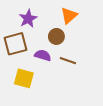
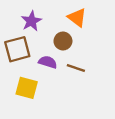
orange triangle: (69, 16) -> (77, 18), turned -42

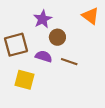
orange triangle: (77, 18) -> (90, 16), moved
purple star: (31, 21) -> (43, 19), moved

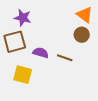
purple star: (43, 19) -> (23, 18), moved, turned -30
brown circle: (57, 37) -> (82, 35), moved

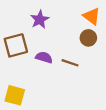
purple star: (23, 18) -> (40, 19), moved, turned 30
yellow square: (23, 75) -> (15, 95), moved

